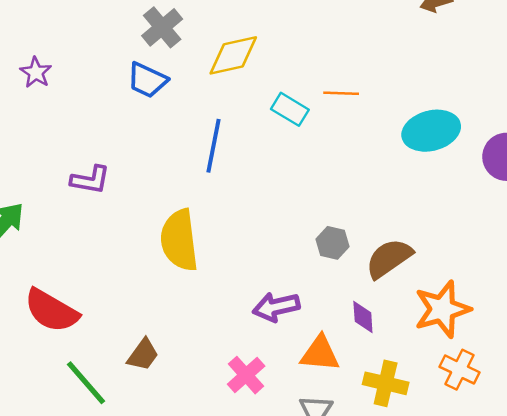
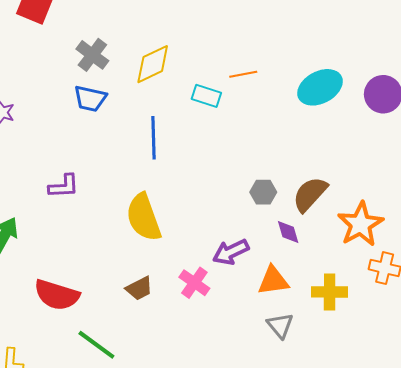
purple diamond: (363, 317) -> (288, 232), moved
brown trapezoid: (143, 355) -> (139, 288), moved, turned 40
pink cross: (246, 375) -> (194, 283), moved

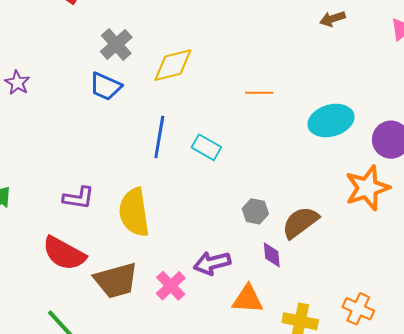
cyan rectangle: (206, 96) -> (206, 147), moved
purple L-shape: (64, 186) -> (79, 198), moved
orange star: (360, 224) -> (367, 188), moved
brown trapezoid: (139, 288) -> (116, 280), size x1.6
red semicircle: (57, 295) -> (64, 253), moved

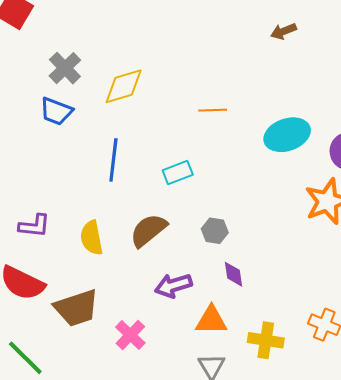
cyan rectangle: (206, 147) -> (178, 172), moved, turned -48
yellow semicircle: (134, 212) -> (92, 238), size x0.7
brown semicircle: (300, 222) -> (148, 230), moved
pink cross: (171, 286) -> (130, 335), moved

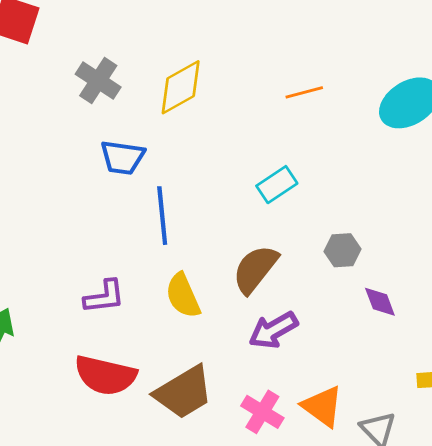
blue trapezoid: (56, 111) -> (122, 157), moved
blue line: (113, 160) -> (162, 216), moved
purple arrow: (173, 285) -> (273, 330), moved
orange triangle: (211, 320) -> (322, 406), moved, turned 48

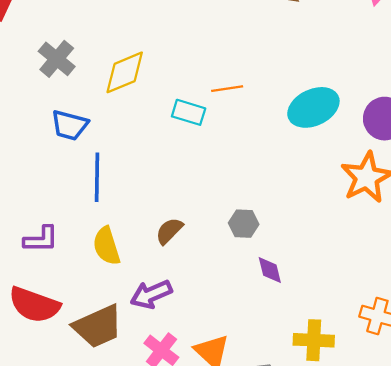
cyan rectangle: (277, 185) -> (189, 112), moved, turned 44
brown semicircle: (255, 269) -> (169, 231), size x0.7
purple arrow: (273, 330) -> (151, 294), moved

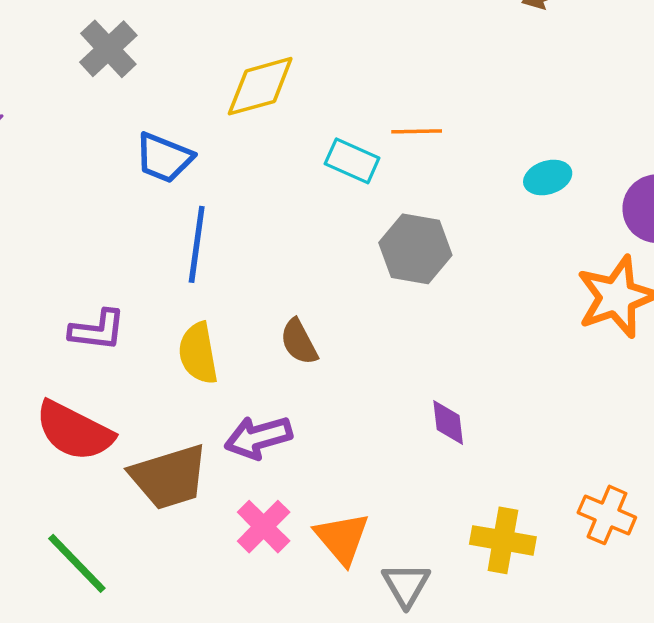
gray cross: (57, 59) -> (108, 49), moved
cyan ellipse: (313, 107) -> (548, 177), size x0.6
gray hexagon: (244, 224) -> (415, 249), moved, size x1.5
brown semicircle: (169, 231) -> (299, 342), turned -80

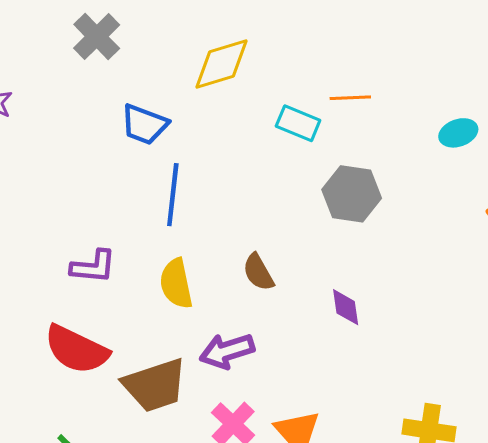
purple diamond: (448, 423) -> (346, 307), moved

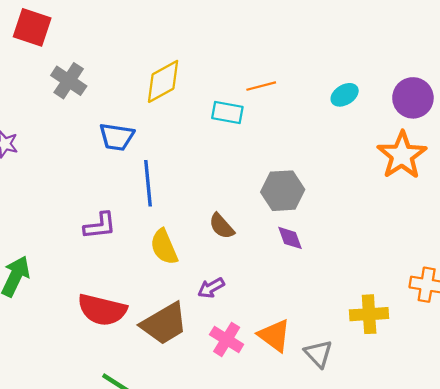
gray hexagon: (352, 194) -> (283, 191), moved
purple L-shape: (93, 267) -> (100, 226), moved
purple arrow: (227, 351) -> (211, 288), size x0.7

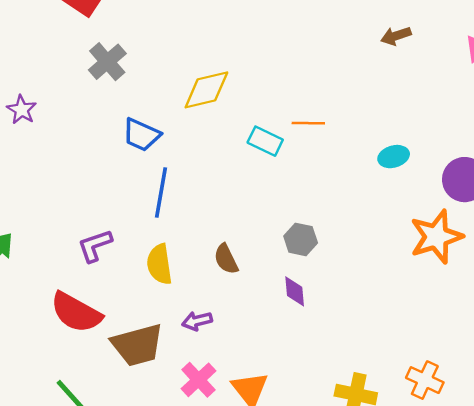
gray hexagon: (283, 191) -> (301, 239), size x0.7
purple L-shape: (100, 226) -> (95, 246), moved, turned 152

